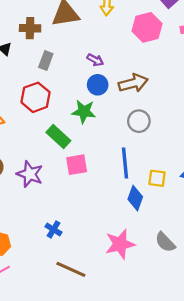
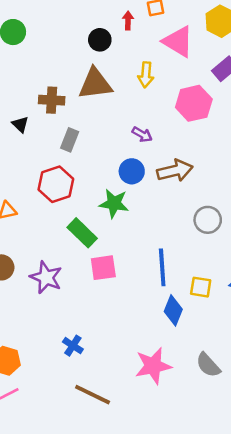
purple arrow: (95, 60) -> (142, 134), moved
gray circle: (139, 121) -> (208, 220), moved

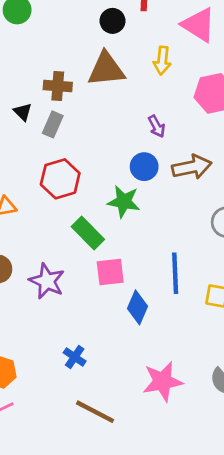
purple arrow: (142, 134) -> (157, 126), turned 30
gray rectangle: (70, 140) -> (53, 124), moved
blue diamond: (173, 310) -> (137, 307), moved

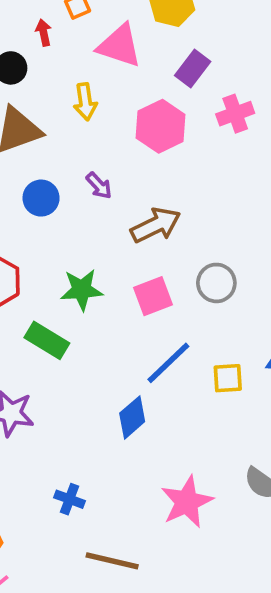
blue circle: (144, 167) -> (41, 198), moved
pink square: (110, 272) -> (153, 296), moved
blue line: (175, 273) -> (168, 363), turned 63
blue diamond: (137, 307) -> (132, 417), turned 40

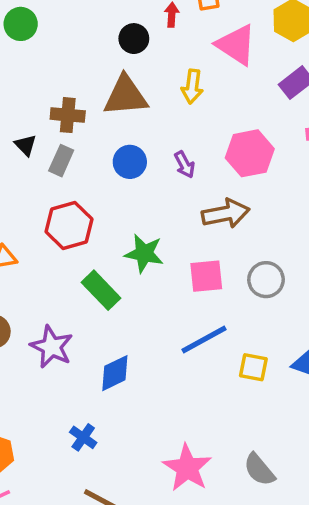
pink hexagon: (161, 126) -> (250, 153), moved
blue diamond: (132, 417) -> (115, 373), moved
pink star: (187, 502) -> (187, 468), turned -30

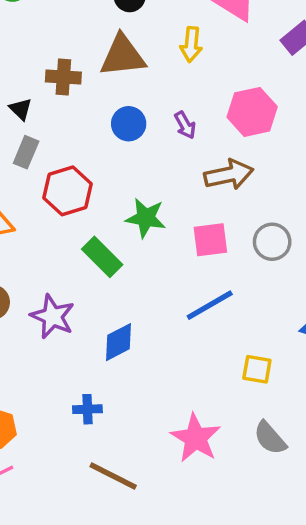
gray rectangle: (61, 161) -> (26, 152), moved
yellow square: (253, 367) -> (257, 369), moved
blue cross: (83, 437) -> (87, 409), turned -36

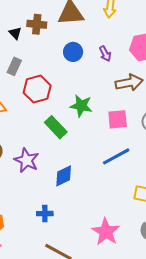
black triangle: (21, 109) -> (15, 33), moved

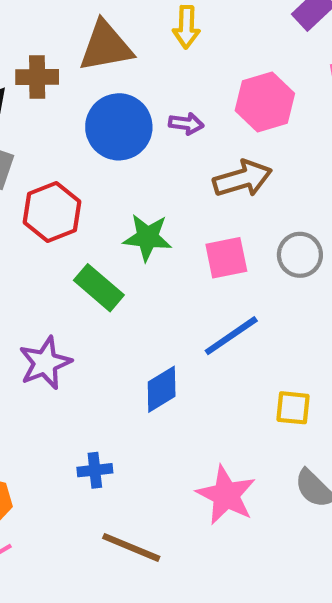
blue circle: (73, 52) -> (119, 127), size x1.6
purple arrow: (105, 54) -> (186, 124), turned -49
purple star: (27, 160) -> (45, 363), turned 30
blue diamond: (64, 176) -> (162, 389), moved

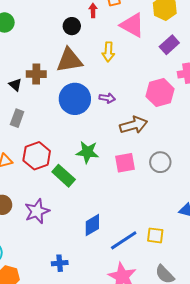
pink hexagon: (265, 102) -> (160, 93), moved
red hexagon: (52, 212) -> (37, 156), moved
blue line: (231, 336) -> (124, 240), moved

